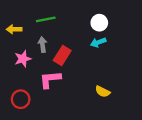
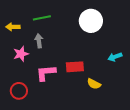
white circle: (99, 23) -> (91, 21), size x1.5
cyan arrow: (98, 42) -> (115, 57), moved
red rectangle: (62, 55) -> (75, 67), moved, turned 54

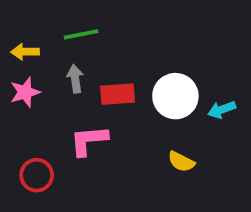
white circle: (91, 21) -> (175, 96), moved
pink star: (21, 54) -> (25, 92), moved
red rectangle: (75, 67) -> (118, 94), moved

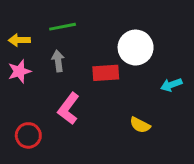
red rectangle: (118, 94) -> (106, 73), moved
white circle: (175, 96) -> (136, 48), moved
pink L-shape: (89, 140) -> (69, 109), turned -48

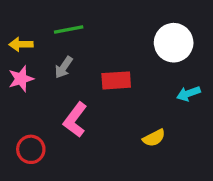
white circle: (136, 48) -> (174, 43), moved
gray arrow: (58, 61) -> (64, 67), turned -138
yellow semicircle: (140, 125) -> (154, 138), turned -54

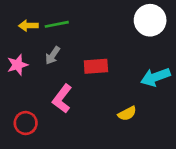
white circle: (174, 43) -> (150, 20), moved
yellow arrow: (21, 44) -> (28, 26), moved
cyan arrow: (188, 94) -> (155, 77), size x1.5

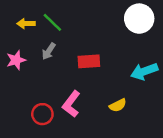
green line: (57, 24) -> (52, 22), turned 55
pink L-shape: (62, 99) -> (71, 104), moved
red circle: (26, 123) -> (42, 114), moved

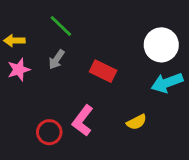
white circle: (139, 19) -> (161, 45), moved
yellow arrow: (26, 24) -> (14, 41), moved
red rectangle: (89, 61) -> (103, 71), turned 30

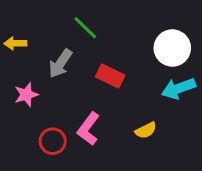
green line: (61, 26) -> (85, 28), moved
gray arrow: (57, 59) -> (60, 64), size x1.4
pink star: (19, 70) -> (26, 95), moved

